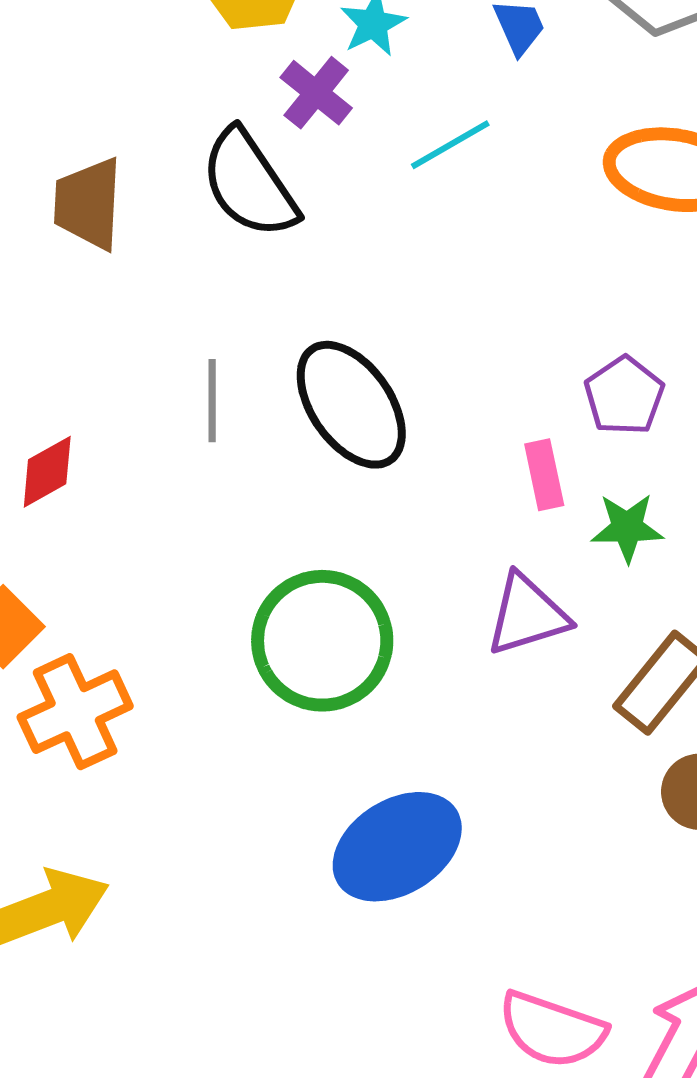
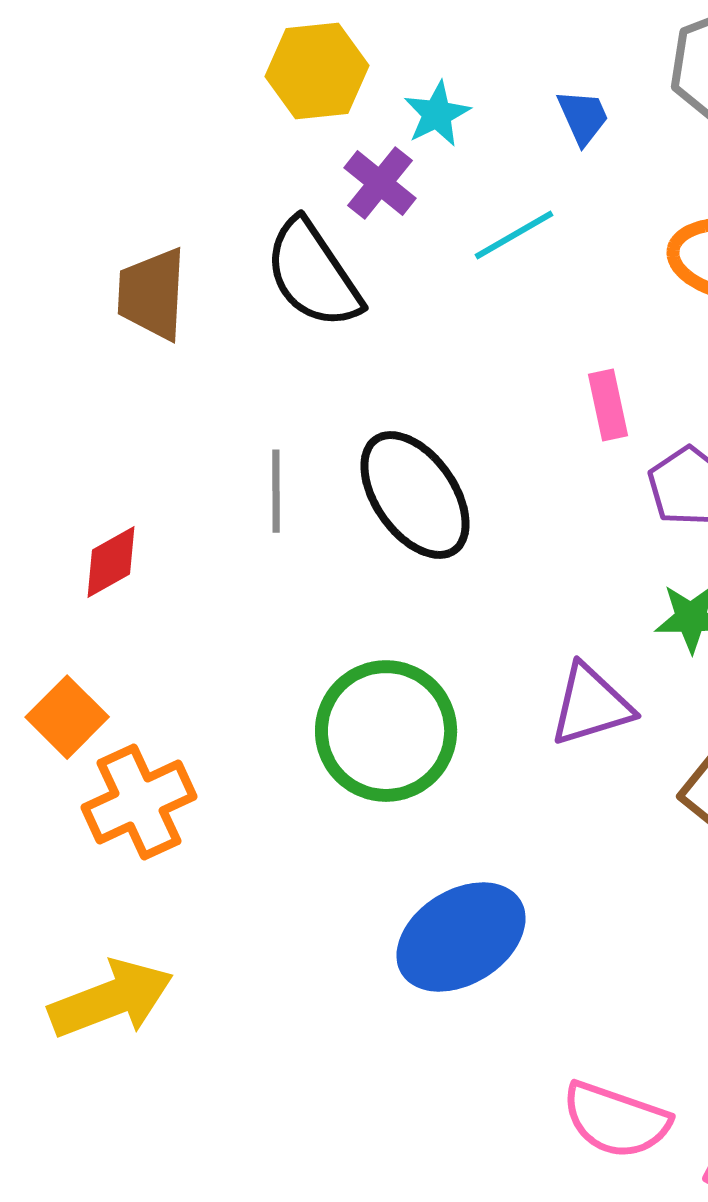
pink rectangle: (544, 475) -> (608, 405), moved

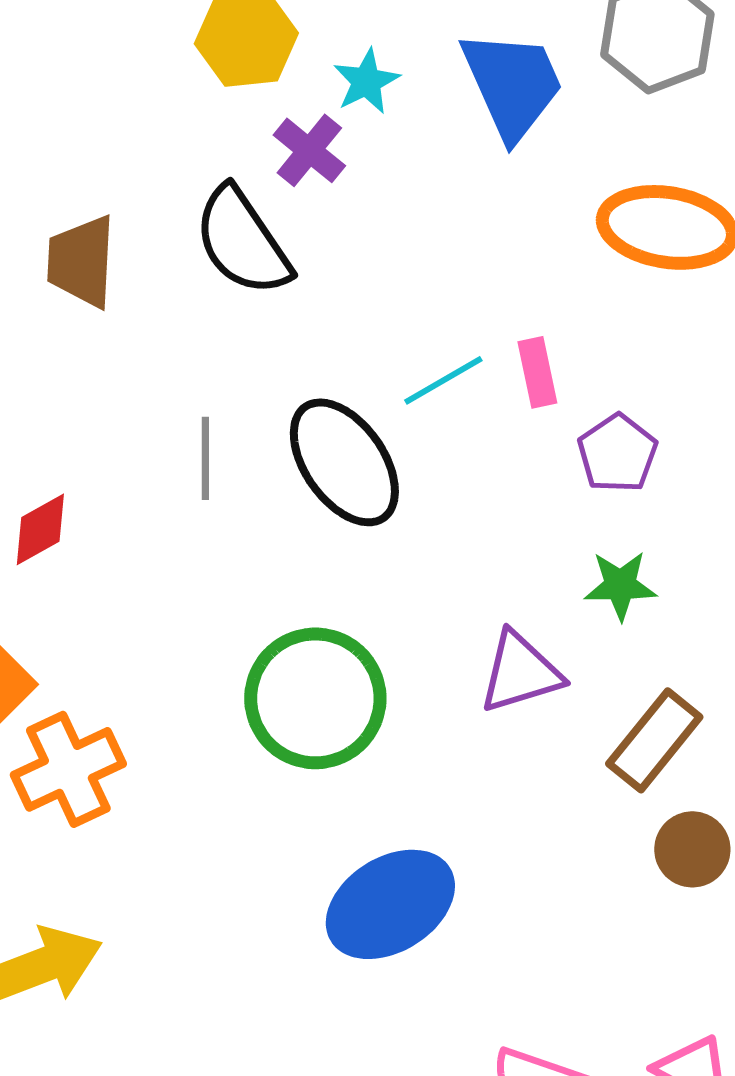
blue trapezoid: (583, 117) -> (512, 84), size x2.0
cyan line: (514, 235) -> (443, 380), moved

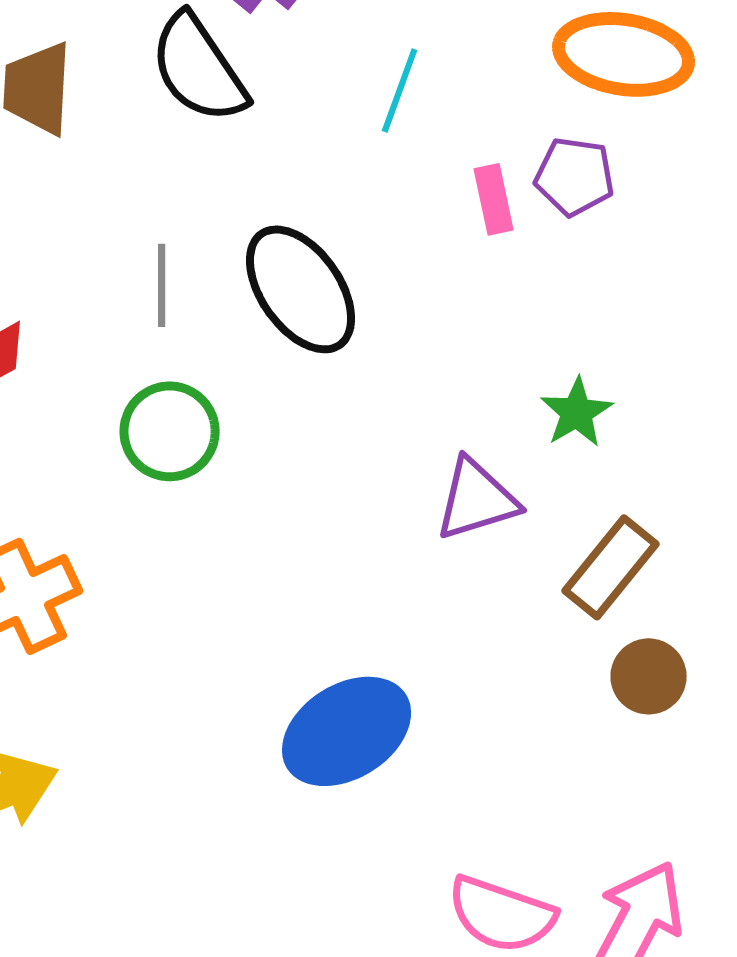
cyan line: (443, 380) -> (400, 90), moved, turned -40
purple pentagon: (617, 453) -> (575, 176), moved, turned -30
green star: (620, 585) -> (577, 412), turned -30
green circle: (315, 698) -> (170, 431), moved, size x0.7

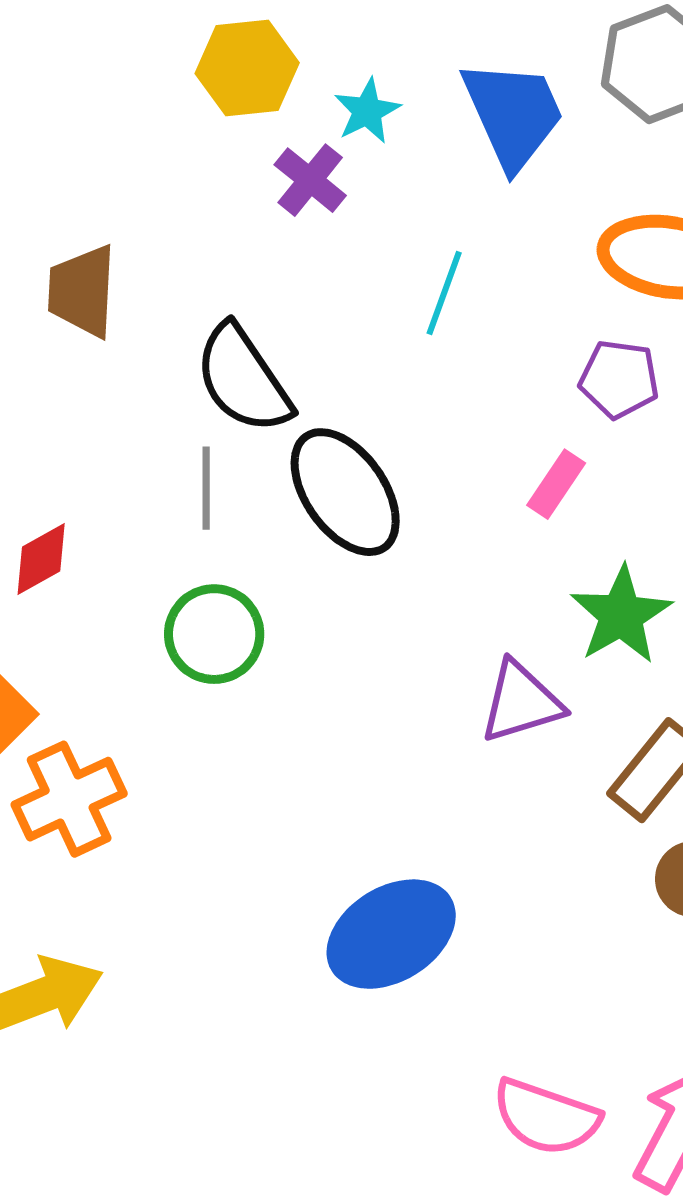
black semicircle: (199, 68) -> (243, 379), moved
pink rectangle: (494, 199) -> (556, 484), moved, turned 46
green star: (577, 412) -> (621, 615), size x1.4

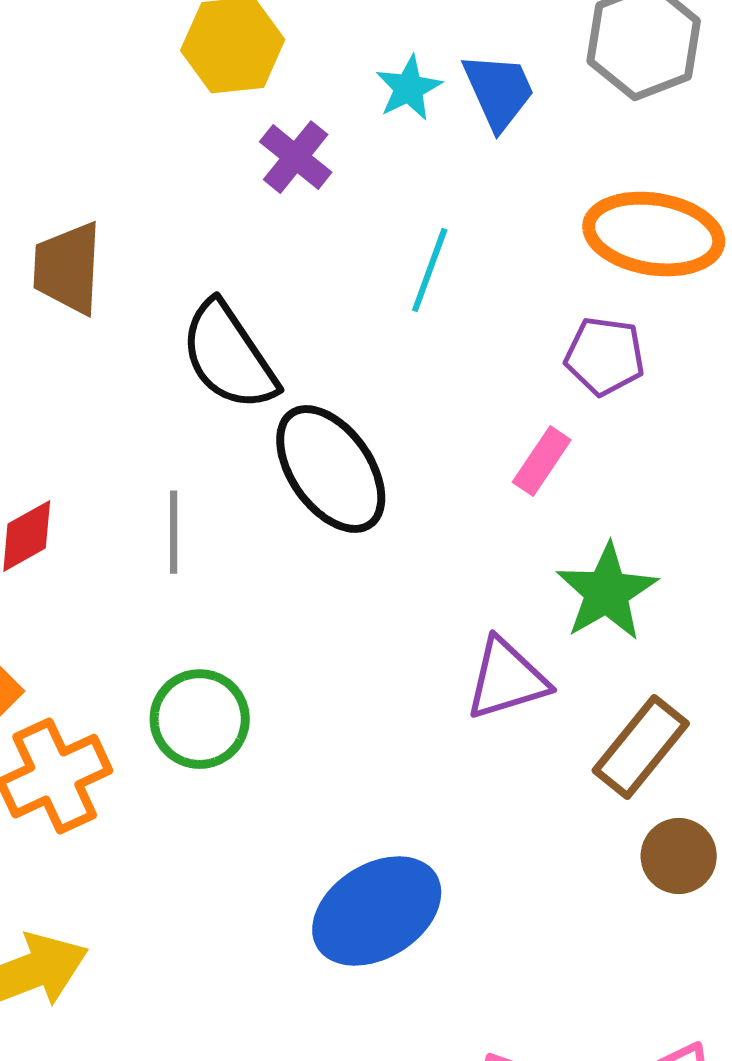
cyan star: (367, 111) -> (409, 88), moved
blue trapezoid: (513, 114) -> (499, 91), size x0.7
gray line: (206, 488) -> (174, 532), moved
green circle: (214, 634) -> (200, 719), moved

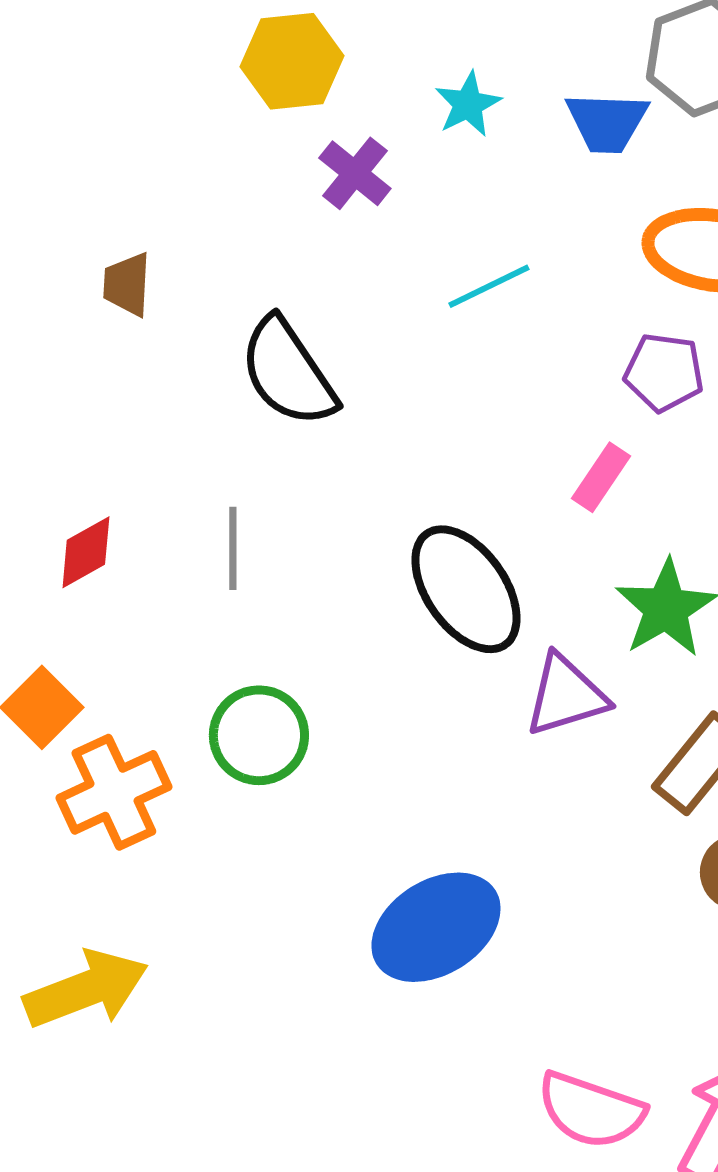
blue trapezoid: (499, 91) -> (607, 122), moved, turned 116
brown trapezoid: (68, 268) -> (127, 284), size x0.7
cyan line: (430, 270) -> (489, 286), turned 44
black ellipse: (331, 469) -> (466, 589), moved

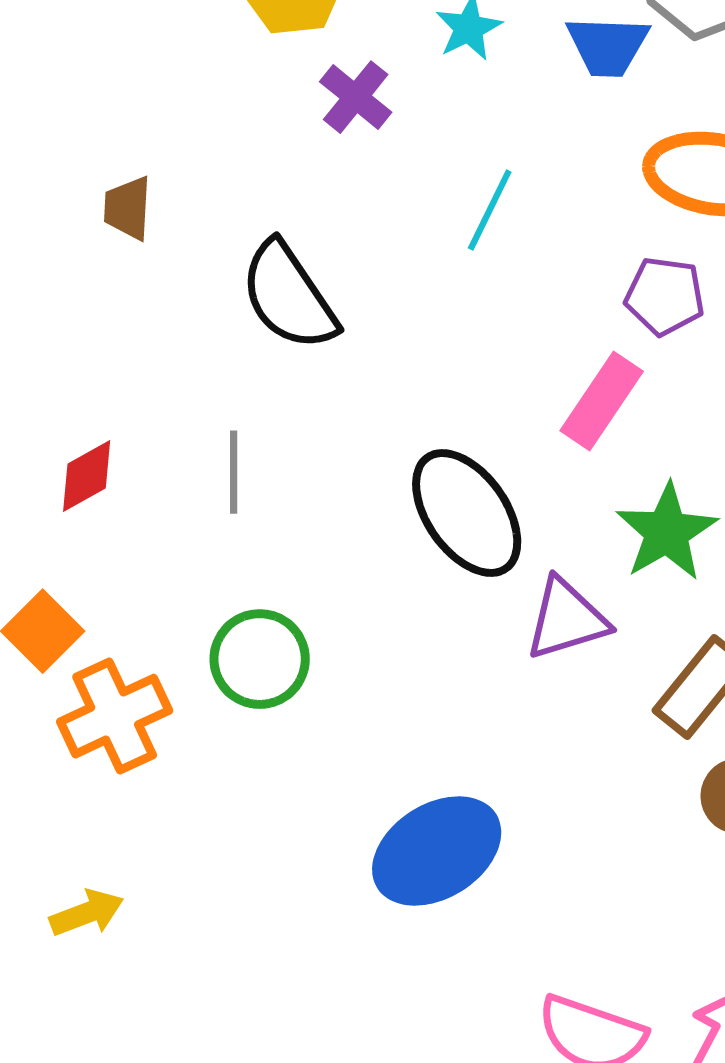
cyan line: (489, 286) -> (490, 210), turned -38
pink rectangle: (601, 477) -> (602, 401), size x1.4
yellow arrow: (86, 989) -> (87, 913), size x0.6

